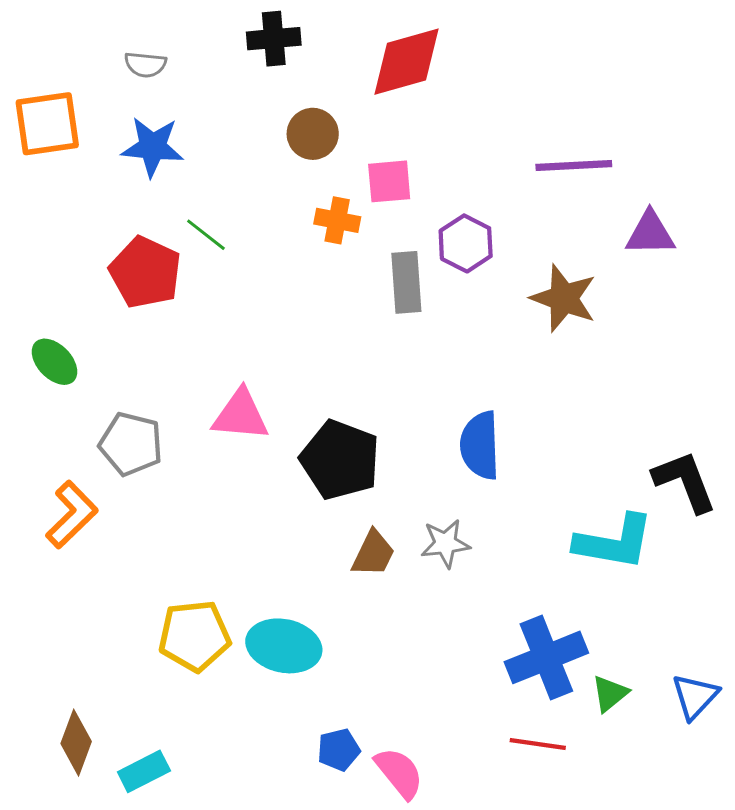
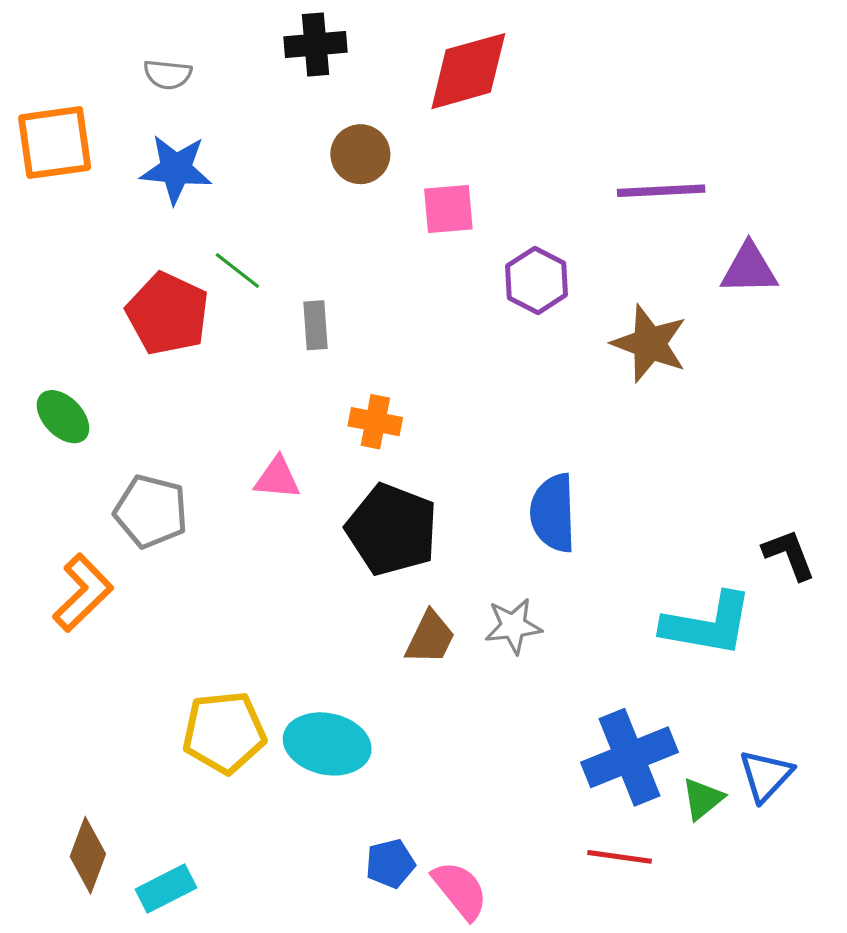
orange cross: (337, 220) -> (375, 422), moved
gray rectangle: (406, 282) -> (316, 325), moved, size x0.7
pink triangle: (241, 415) -> (277, 478), size x0.7
black L-shape: (685, 481) -> (789, 555), size x0.7
blue triangle: (695, 696) -> (766, 776), moved

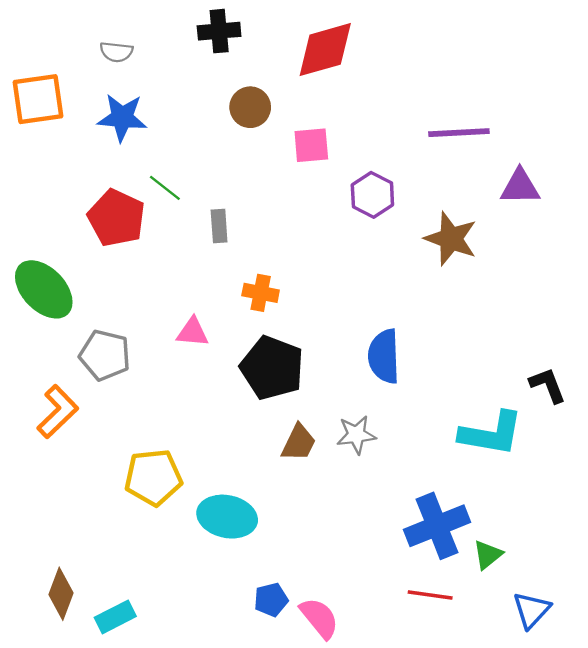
green ellipse: (63, 417) -> (44, 289), size x1.6
yellow pentagon: (224, 732) -> (153, 477), moved
blue triangle: (766, 776) -> (532, 610), moved

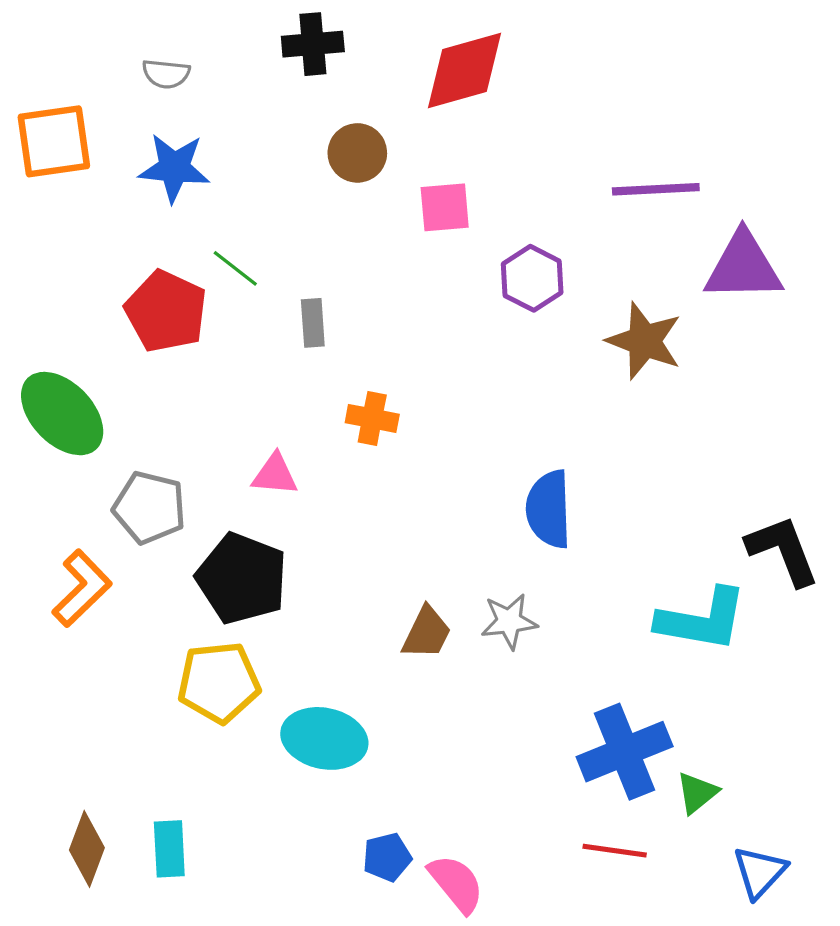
purple triangle: (520, 187) -> (743, 267), size x1.4
black pentagon: (272, 368) -> (242, 578), moved
black L-shape: (548, 385) -> (783, 550), size x1.4
cyan rectangle: (115, 617) -> (169, 849), moved, turned -66

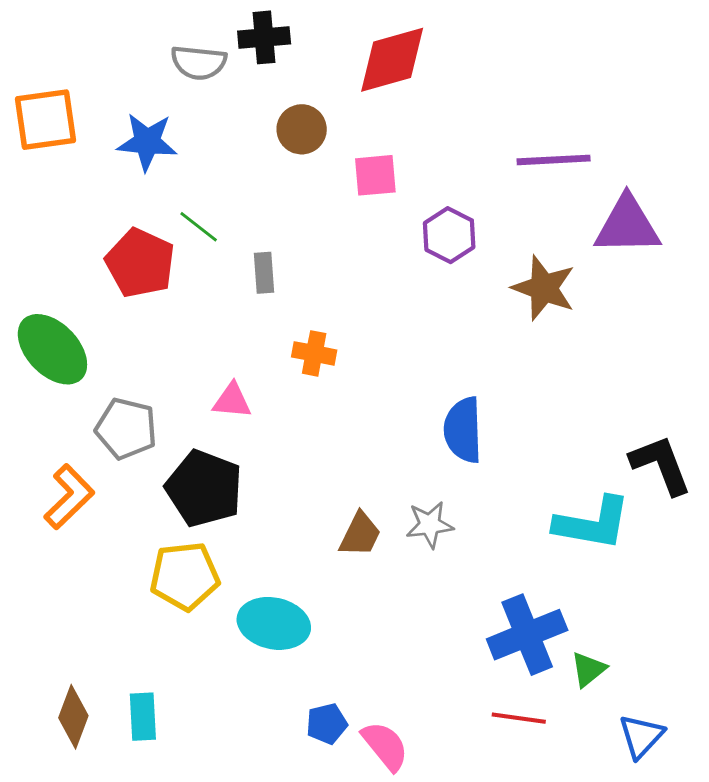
gray semicircle: (166, 74) -> (199, 63), moved, size x1.4

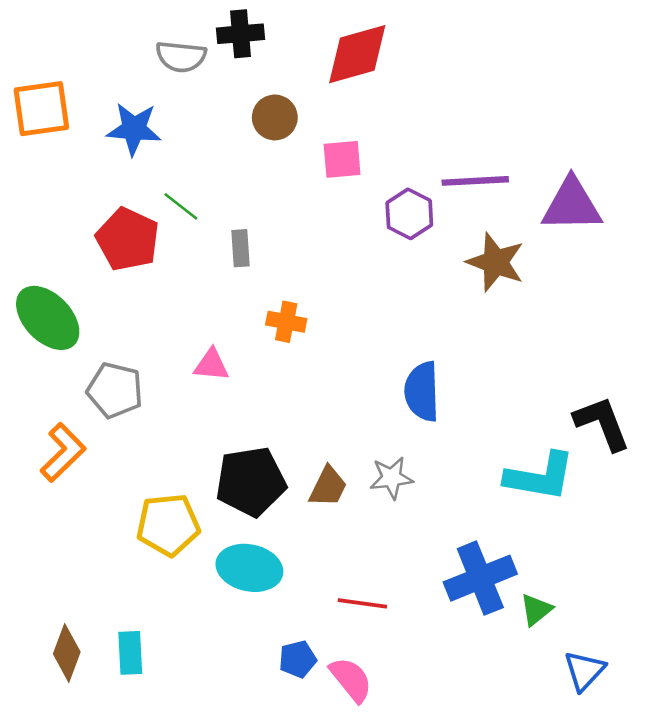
purple line: (554, 160) -> (475, 181), moved
black pentagon: (204, 488) -> (251, 482), moved, turned -30
red line: (519, 718) -> (362, 603), moved

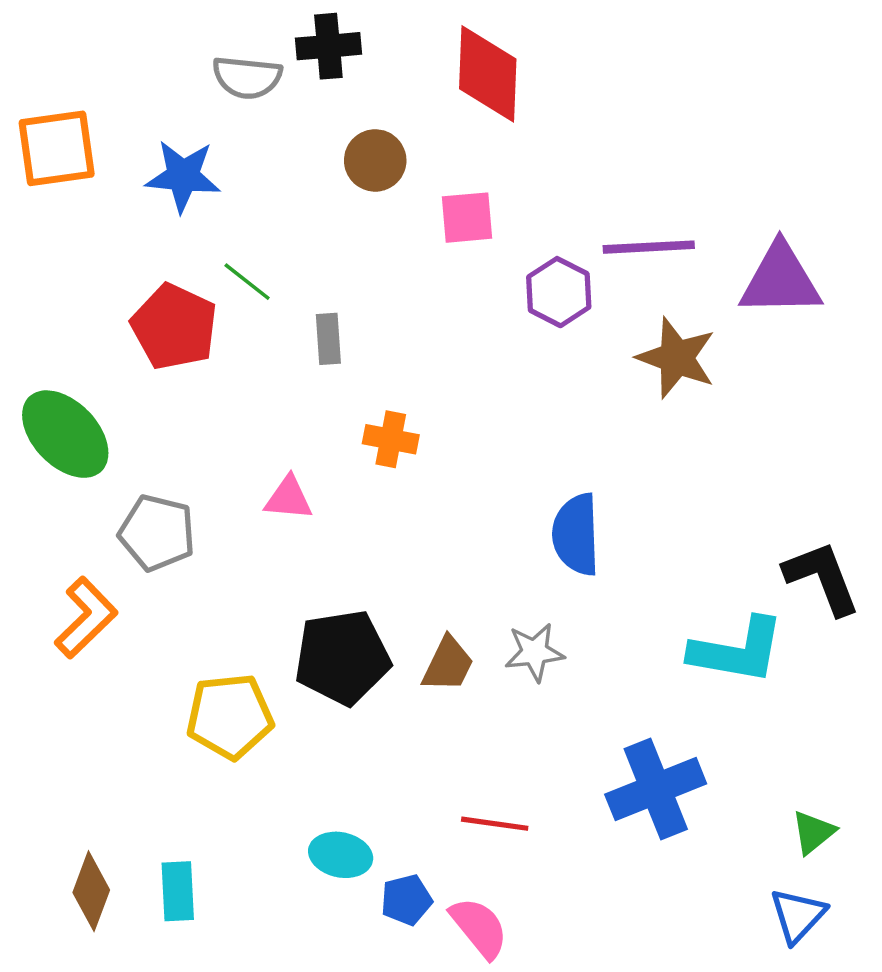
red diamond: (357, 54) -> (488, 74), turned -72
cyan ellipse: (249, 568) -> (341, 855), moved, size x0.7
green triangle: (536, 610) -> (813, 832), moved

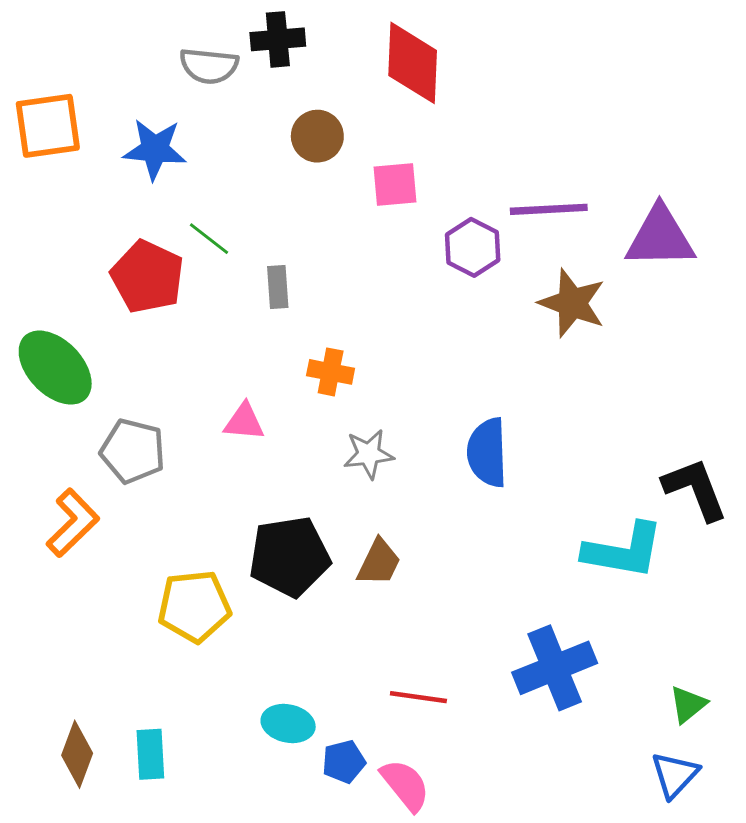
gray star: (535, 652) -> (369, 454), moved

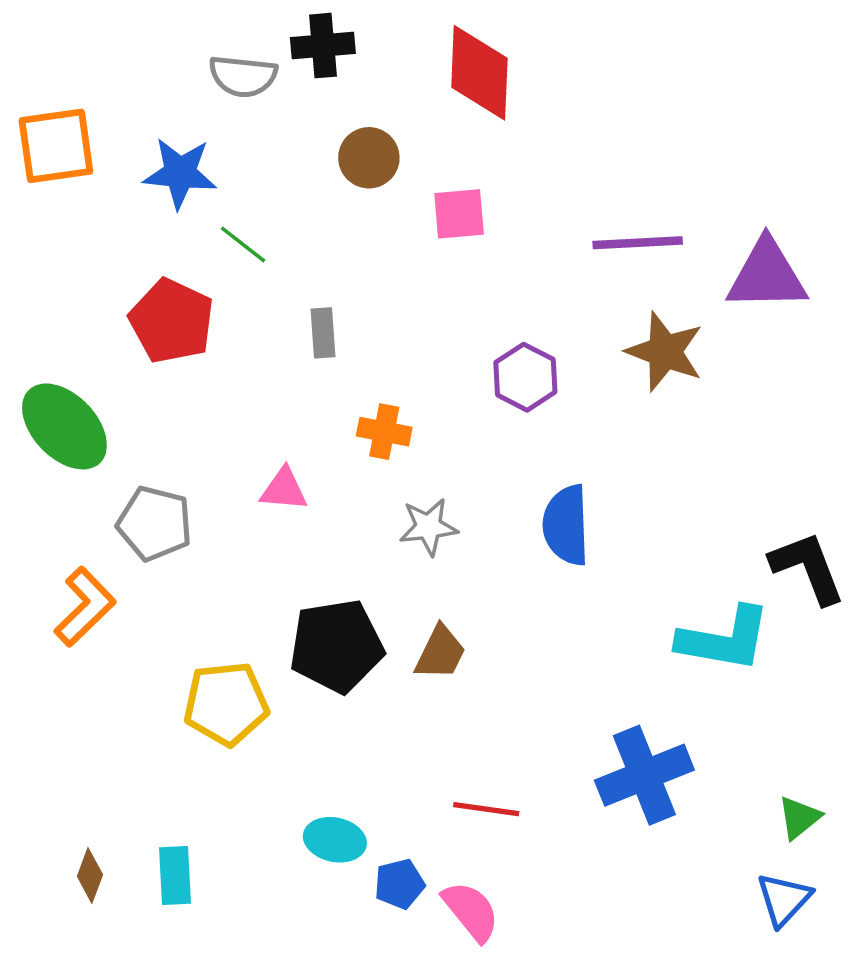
green line: (209, 239) -> (243, 245), moved
purple hexagon: (473, 247) -> (525, 377), moved
brown diamond: (77, 754) -> (90, 875), size x0.7

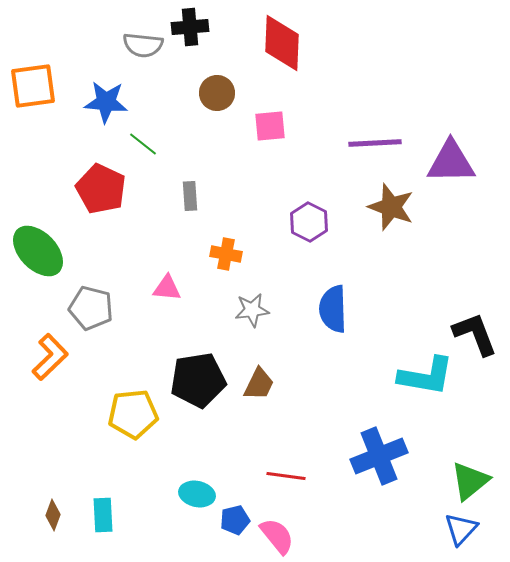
green triangle: (799, 818) -> (470, 481), size x1.5

